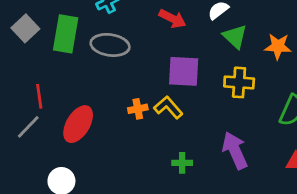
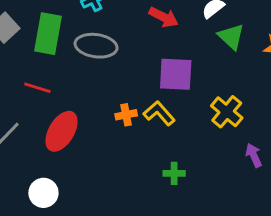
yellow cross: (239, 82) -> (227, 112), moved, turned 36
red line: (39, 96) -> (37, 88), moved, turned -65
purple arrow: (235, 150) -> (254, 155), moved, size x0.6

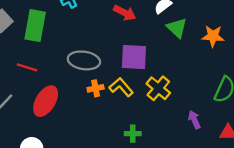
gray ellipse: (96, 46) -> (84, 60), moved
yellow cross: (227, 112) -> (158, 88), moved

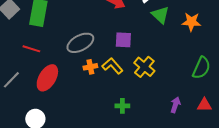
purple square: (134, 57) -> (123, 40), size x0.7
gray ellipse: (84, 60) -> (80, 43), turned -36
purple arrow: (194, 120) -> (175, 105), moved, turned 42

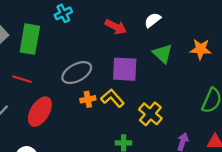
green triangle: (160, 15) -> (163, 54), moved
purple square: (123, 40) -> (125, 69), size x1.4
yellow cross: (144, 67) -> (150, 114), moved

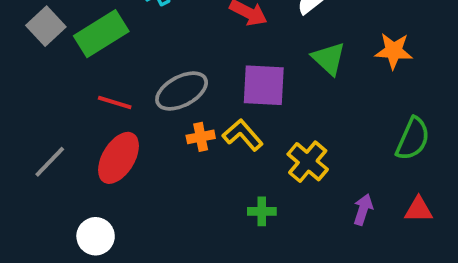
green rectangle: (30, 39) -> (101, 34), turned 48
red line: (22, 79) -> (115, 102), moved

